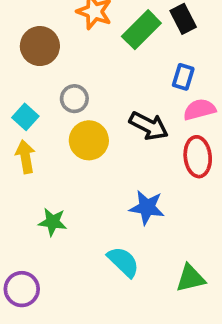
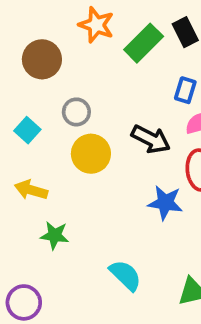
yellow arrow: (25, 157) -> (31, 190), moved, turned -64
blue star: (147, 207) -> (165, 203), moved

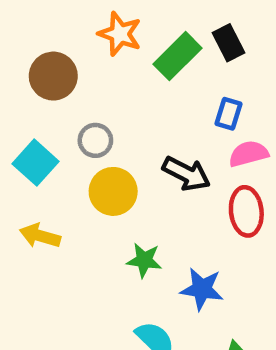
cyan square: (27, 130) -> (35, 163), size x1.4
blue star: (165, 203) -> (202, 289), moved
green star: (55, 235) -> (144, 260), moved

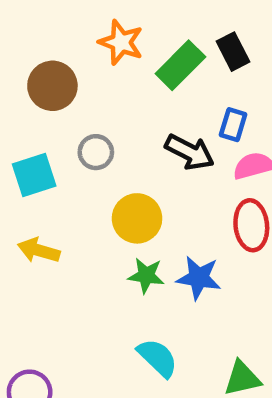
cyan square: (35, 163) -> (34, 175), turned 30
black arrow: (186, 174) -> (190, 152), moved
yellow circle: (113, 191) -> (137, 218), moved
blue star: (202, 289) -> (199, 278), moved

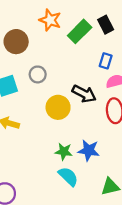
black arrow: (190, 152) -> (84, 94), moved
green star: (146, 276) -> (64, 152), moved
blue star: (199, 278) -> (89, 150), moved

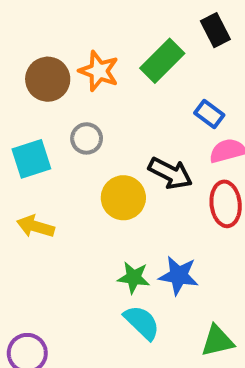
orange star: (50, 20) -> (99, 71), moved
black rectangle: (106, 25) -> (215, 30), moved
blue rectangle: (106, 61) -> (209, 114), turned -70

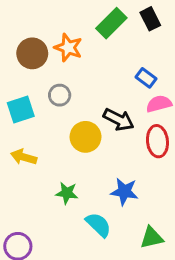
green rectangle: (162, 61) -> (111, 23), moved
green star: (134, 278) -> (67, 193), moved

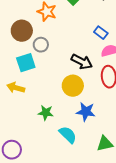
brown circle: (32, 53) -> (22, 31), moved
cyan square: (21, 110) -> (26, 63), moved
yellow circle: (85, 137) -> (73, 86), moved

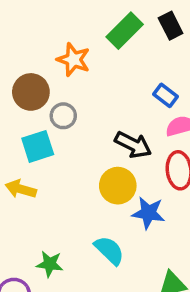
blue star: (86, 112) -> (148, 213), moved
green star: (46, 113) -> (50, 264), moved
cyan semicircle: (68, 135) -> (109, 250), moved

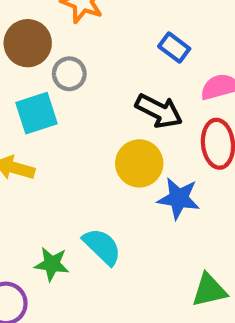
blue rectangle: (165, 95) -> (174, 48), moved
cyan semicircle: (109, 250) -> (102, 247), moved

